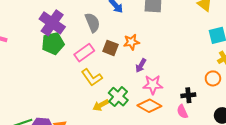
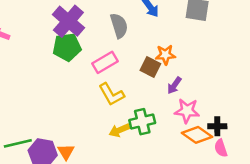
brown square: (110, 48) -> (150, 67), moved
black cross: (188, 95) -> (217, 126), moved
green cross: (118, 97) -> (142, 122), turned 30
orange diamond: (149, 106) -> (197, 135), moved

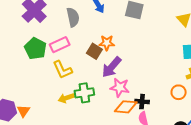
green pentagon: (67, 47) -> (35, 48), moved, turned 30
purple arrow: (174, 85) -> (112, 67), size x1.6
orange diamond: (197, 135) -> (126, 107), turned -35

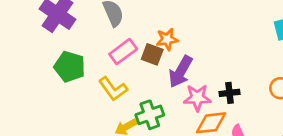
pink rectangle: (60, 45) -> (123, 52), moved
black cross: (142, 102) -> (229, 93), moved

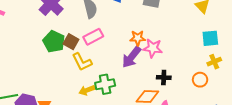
orange star: (167, 39) -> (138, 38), moved
brown square: (152, 54) -> (71, 42), moved
pink star: (197, 98) -> (153, 48), moved

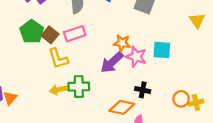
cyan square: (210, 38) -> (162, 50), moved
yellow cross: (214, 62) -> (196, 103), moved

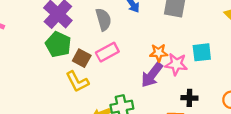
green pentagon: (32, 32) -> (58, 44), moved
yellow L-shape: (58, 59) -> (77, 82), moved

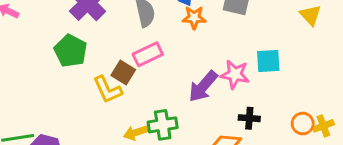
green pentagon: (58, 44) -> (71, 51), moved
orange star: (159, 53) -> (194, 18), moved
brown square: (82, 58) -> (123, 72), moved

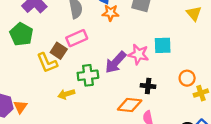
orange circle: (303, 124) -> (187, 78), moved
green cross: (163, 125) -> (88, 75), moved

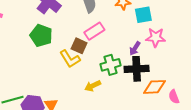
cyan square: (163, 45) -> (143, 15), moved
purple arrow: (116, 62) -> (135, 48), size x0.6
black cross: (148, 86) -> (137, 69), moved, size x1.6

